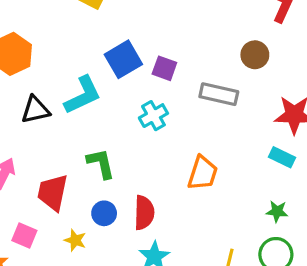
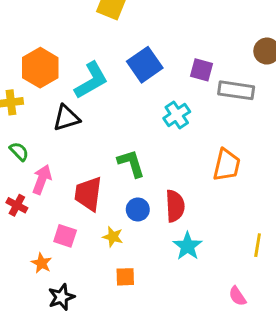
purple square: (164, 68) -> (201, 70), moved
cyan L-shape: (83, 95) -> (91, 80), moved

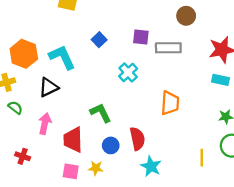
blue square: (145, 65) -> (99, 40), size x0.6
cyan L-shape: (91, 80) -> (62, 57), turned -76
green semicircle: (19, 151) -> (15, 108), moved
pink arrow: (42, 180) -> (45, 124), moved
pink square: (65, 236) -> (71, 171), moved

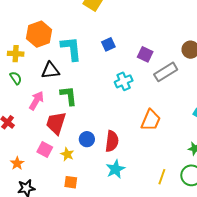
gray rectangle: (168, 48) -> (166, 72), turned -50
green L-shape: (101, 113) -> (69, 96), moved

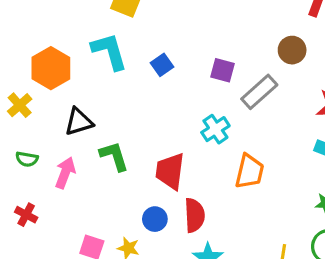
cyan L-shape: (71, 49) -> (109, 51), moved
yellow cross: (16, 54) -> (20, 105), turned -35
green semicircle: (16, 78) -> (27, 159), moved, turned 144
cyan cross: (124, 81) -> (215, 129), moved
red trapezoid: (56, 123) -> (170, 171), moved

